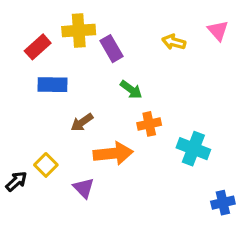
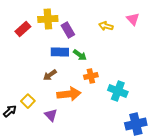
blue rectangle: (52, 85) -> (60, 52), moved
blue cross: (223, 203) -> (136, 124), size x1.5

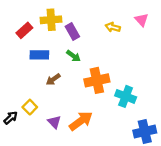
blue rectangle: (60, 52) -> (39, 55), moved
green arrow: (80, 55) -> (73, 56), moved
orange cross: (91, 76) -> (97, 80), size x1.6
orange arrow: (69, 94) -> (81, 121), moved, turned -30

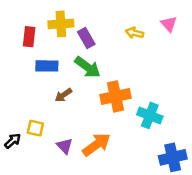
red rectangle: (24, 30) -> (29, 37), turned -42
green arrow: (73, 56) -> (88, 67), size x1.5
yellow square: (30, 107) -> (35, 128), turned -32

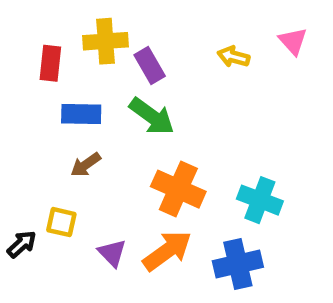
brown arrow: (63, 95) -> (86, 165), moved
orange cross: (116, 96) -> (178, 189), moved, turned 36
blue cross: (173, 157) -> (238, 264), moved

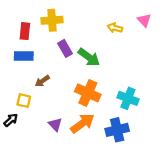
purple rectangle: (150, 65) -> (65, 48), moved
blue rectangle: (81, 114) -> (24, 56), moved
green arrow: (152, 116) -> (89, 57), moved
yellow square: (61, 222) -> (24, 101), moved

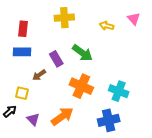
yellow cross: (52, 20) -> (64, 18), moved
purple rectangle: (65, 48) -> (56, 59), moved
orange arrow: (82, 123) -> (62, 116), moved
purple triangle: (55, 124) -> (33, 119), moved

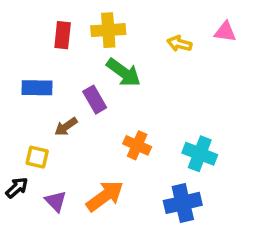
pink triangle: (134, 19) -> (225, 32), turned -40
red rectangle: (23, 29) -> (63, 35), moved
green arrow: (82, 53) -> (124, 72), moved
orange cross: (81, 86) -> (137, 145), size x0.7

